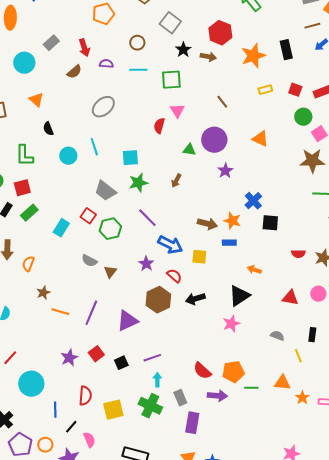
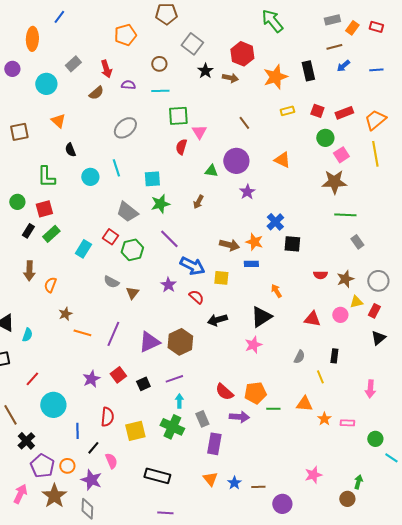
green square: (171, 80) -> (178, 116), moved
orange arrow: (254, 270) -> (276, 291), turned 40
brown hexagon: (158, 300) -> (180, 342), moved
gray semicircle: (277, 336) -> (299, 357), turned 96

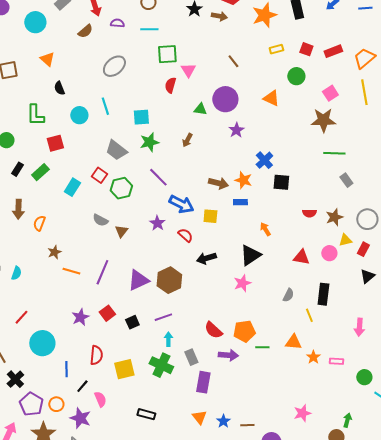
green circle: (325, 138) -> (296, 76), moved
red square: (44, 209) -> (55, 143), moved
black rectangle: (334, 356) -> (323, 294), size x1.5
black rectangle: (157, 476) -> (146, 414), size x0.7

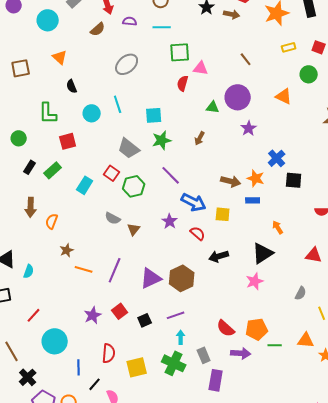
pink triangle: (188, 70) -> (201, 68), turned -49

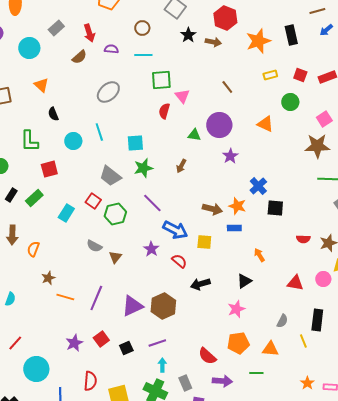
pink triangle: (201, 68) -> (182, 96), turned 42
black triangle: (263, 253) -> (244, 281), size x0.7
orange pentagon: (257, 329) -> (238, 343), moved
orange triangle: (306, 340) -> (270, 349), moved

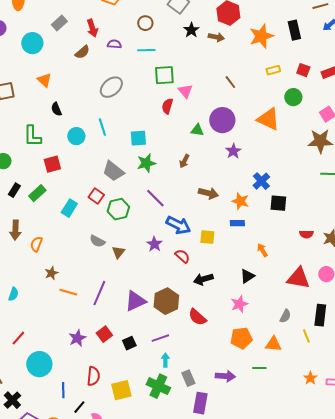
orange triangle: (265, 124) -> (268, 119), size x1.4
brown arrow: (212, 209) -> (208, 193), moved
red triangle: (295, 283) -> (298, 278), size x1.4
red semicircle: (207, 356) -> (197, 317), moved

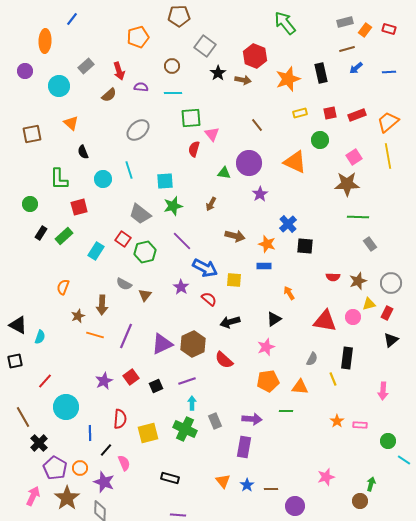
red square: (303, 70) -> (330, 113), turned -32
brown arrow: (15, 230) -> (102, 305), moved
purple rectangle: (200, 403) -> (244, 447), moved

